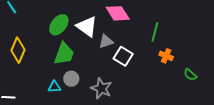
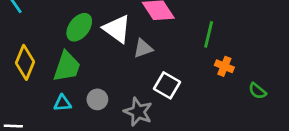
green trapezoid: (64, 54) -> (67, 67), moved
white square: (123, 56) -> (167, 85), moved
cyan triangle: (54, 87) -> (62, 103), moved

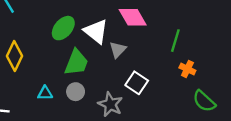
gray triangle: (143, 48) -> (118, 50), turned -30
green trapezoid: (67, 67) -> (76, 62), moved
green semicircle: (257, 91) -> (204, 101), moved, size x1.5

